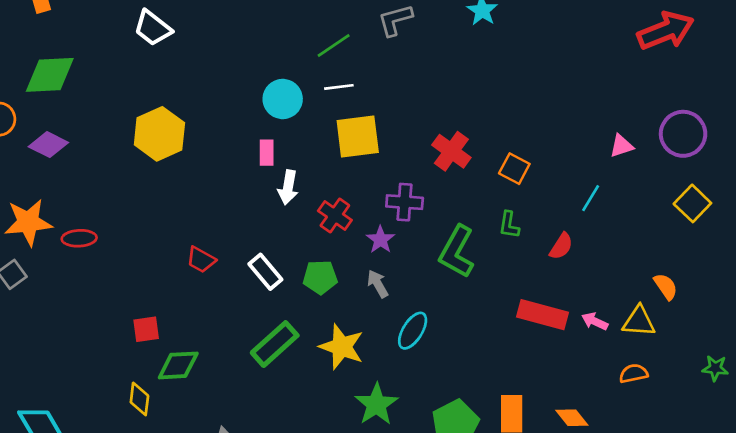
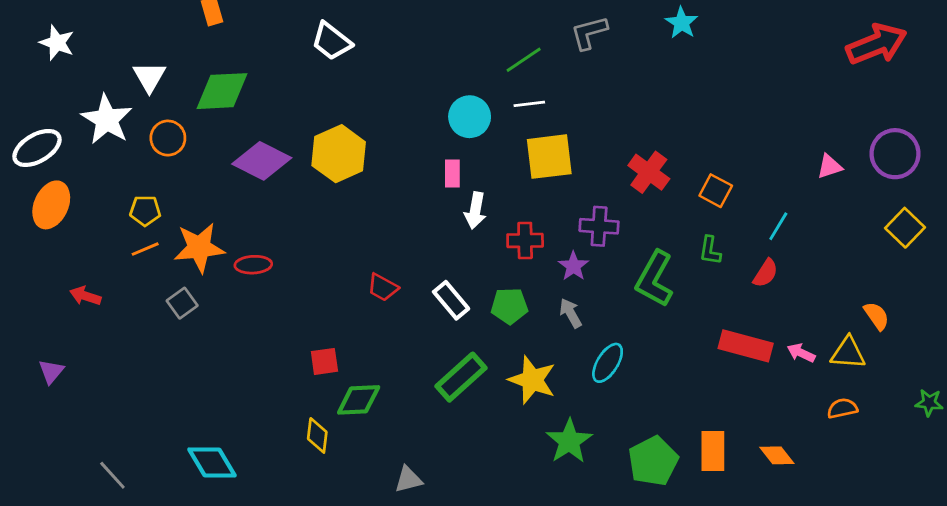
purple diamond: (48, 145) -> (262, 161), moved, size x1.4
cyan line: (591, 198) -> (778, 226), moved
red cross: (335, 215) -> (525, 240), turned -36

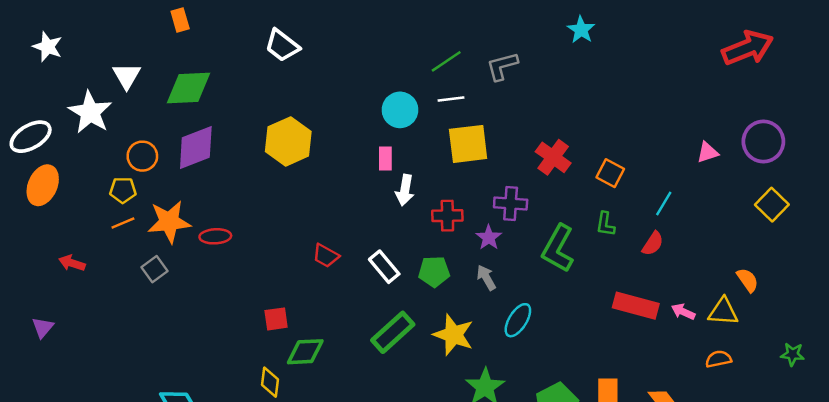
gray L-shape: (589, 33) -> (502, 66), moved
orange circle: (168, 138) -> (142, 156), moved
purple diamond: (262, 161) -> (196, 148), moved, turned -48

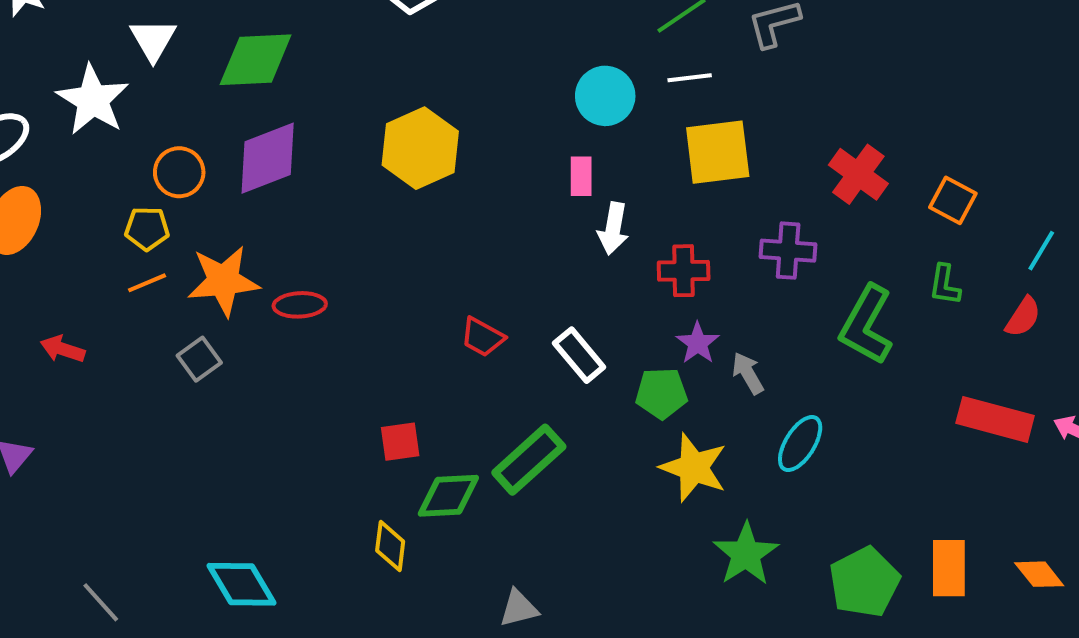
purple star: (489, 238) -> (698, 343), moved
green pentagon: (434, 272) -> (661, 393), moved
green rectangle: (393, 332) -> (529, 460), moved

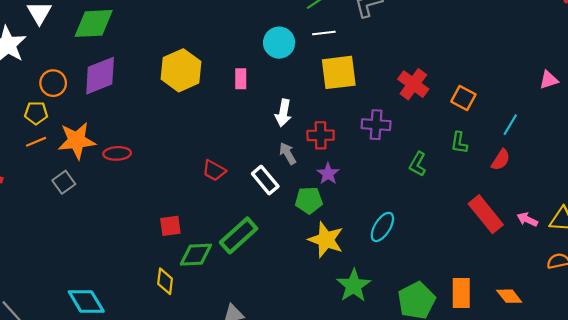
pink rectangle: (581, 176) -> (241, 79), moved
green L-shape: (866, 325) -> (418, 164), size x0.6
gray arrow: (748, 373) -> (288, 153), moved
red rectangle: (995, 419) -> (486, 214), turned 36

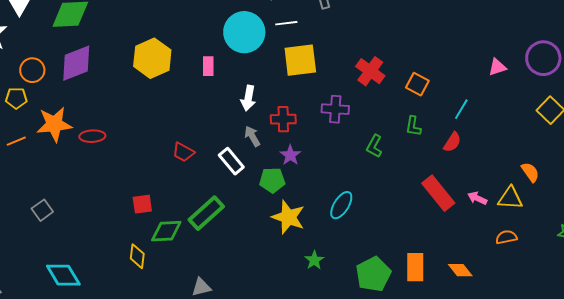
cyan circle: (279, 43) -> (244, 32), size x1.4
orange line: (36, 142) -> (16, 141), moved
gray square: (64, 182) -> (42, 210), moved
green star: (354, 286) -> (314, 260), size x0.6

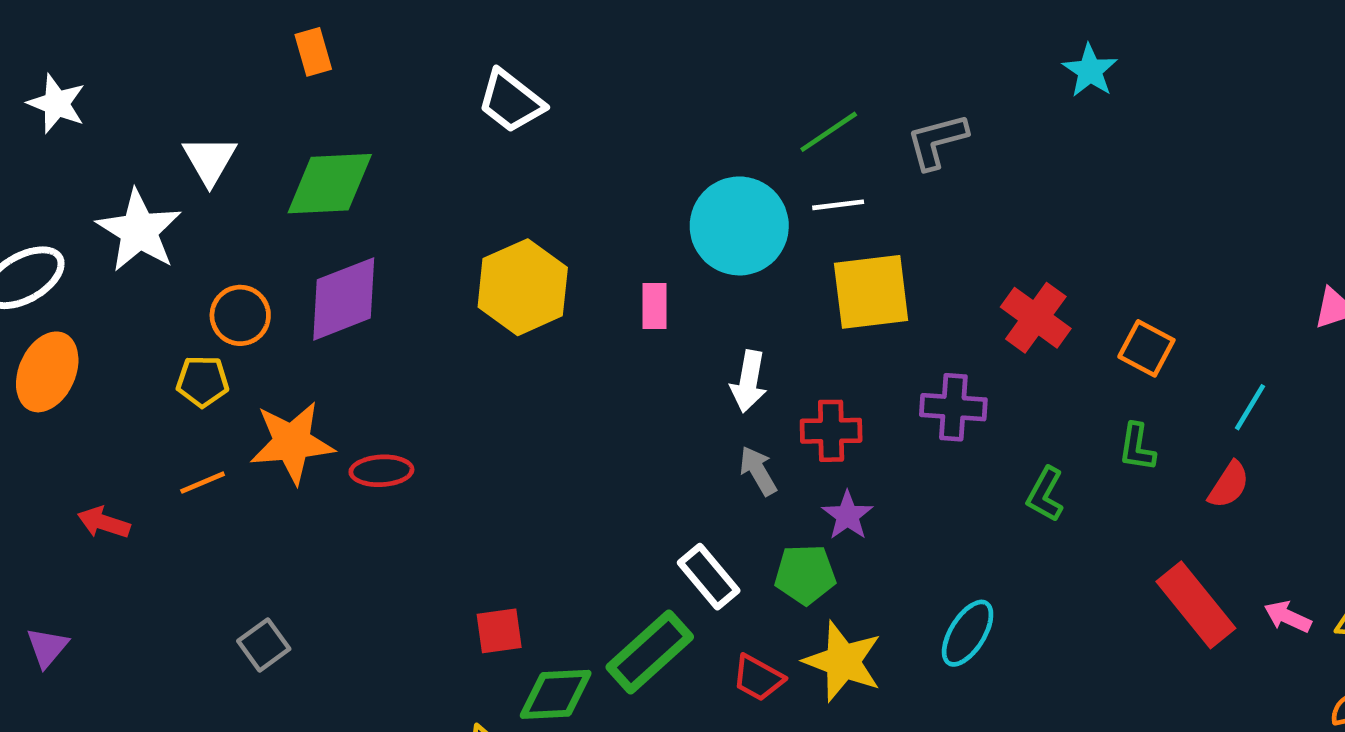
red trapezoid: (183, 152) -> (758, 678), moved
white rectangle: (231, 161) -> (709, 577), moved

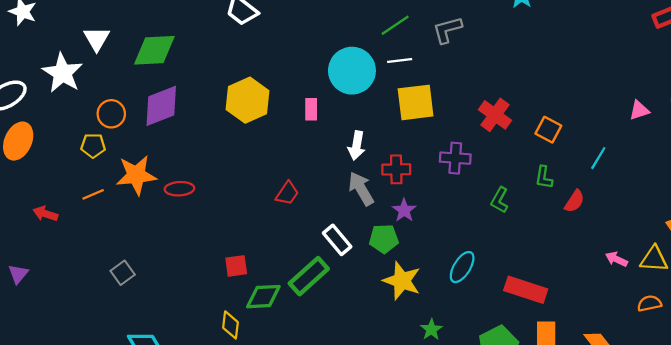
gray arrow: (758, 471) -> (361, 189), size x1.4
red semicircle: (1229, 485) -> (574, 201), moved
red rectangle: (1196, 605) -> (526, 290), moved, turned -33
red trapezoid: (758, 678) -> (287, 193), moved, turned -85

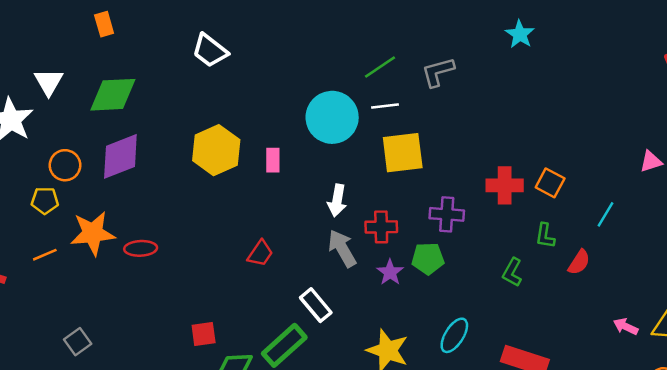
pink rectangle: (311, 109) -> (273, 160), moved
red cross: (495, 115) -> (505, 185), moved, turned -36
green L-shape: (500, 200) -> (512, 272), moved
green pentagon: (384, 239) -> (428, 258), moved

